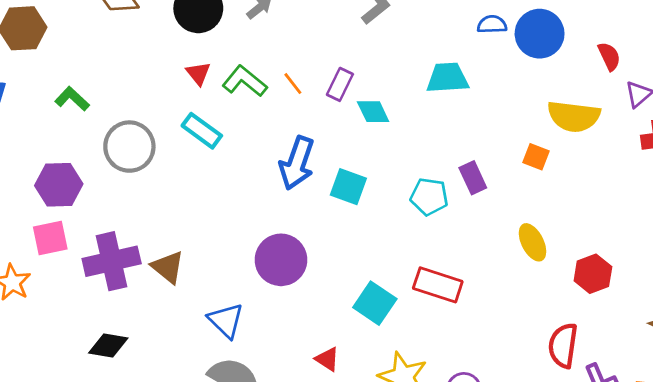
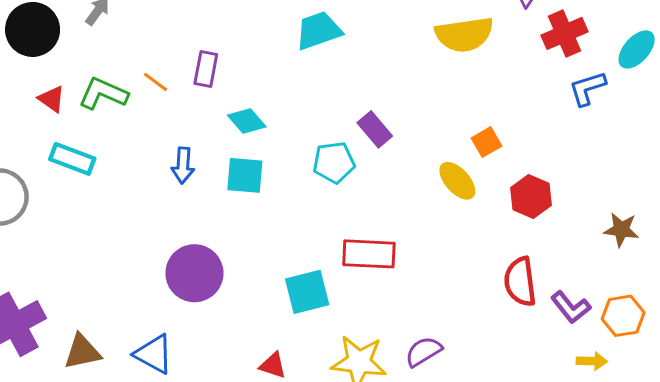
cyan diamond: (373, 112) -> (247, 121), moved
orange square: (536, 157) -> (487, 142), moved, turned -36
blue arrow: (297, 163) -> (183, 165), size x0.6
brown triangle: (168, 267) -> (82, 352), moved, turned -36
cyan square: (375, 303) -> (307, 292), turned -33

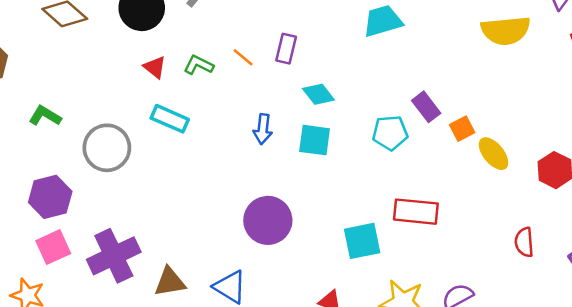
green L-shape: (103, 94) -> (199, 65), size x0.7
orange square: (487, 142) -> (462, 129), moved
red semicircle: (520, 282) -> (524, 242), moved, size x0.7

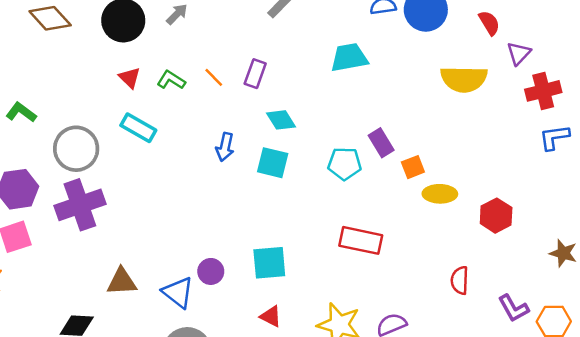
yellow ellipse: (494, 154) -> (440, 194), turned -56
purple circle: (268, 220) -> (211, 271), moved, size x0.6
cyan square: (362, 241) -> (269, 263), moved
purple cross: (114, 256) -> (80, 205), moved

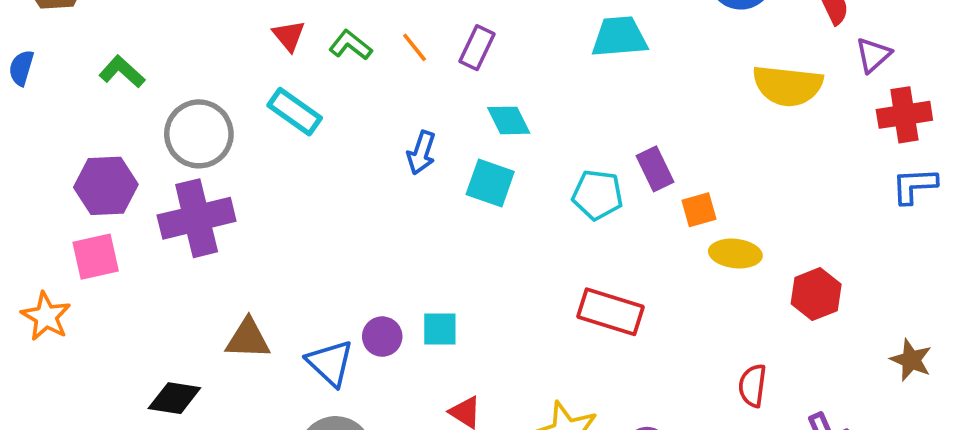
cyan square: (269, 263) -> (440, 329), moved, size x0.7

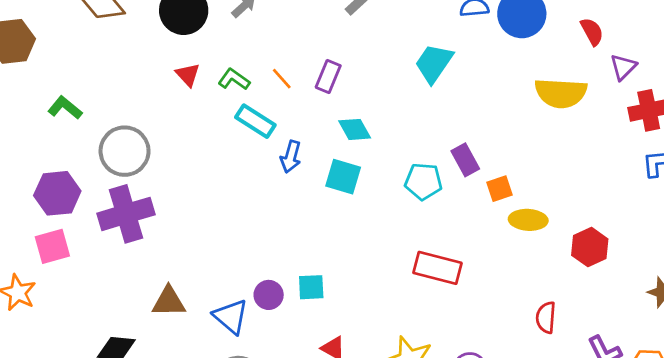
cyan trapezoid: (619, 37) -> (434, 63), turned -48
cyan rectangle: (295, 112) -> (255, 121), moved

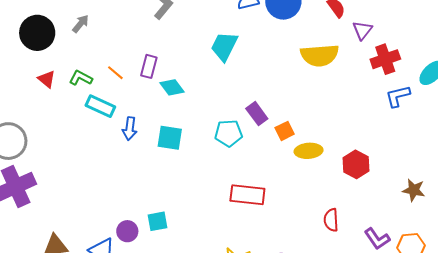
cyan diamond: (355, 129) -> (172, 87), moved

